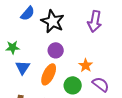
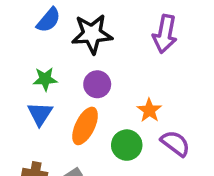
black star: (53, 21) -> (92, 34), turned -30
green star: (13, 47) -> (45, 79), moved

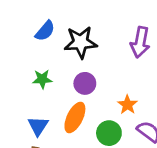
blue triangle: (40, 114) -> (38, 126), moved

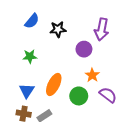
black star: (81, 42) -> (58, 29), size x0.7
purple circle: (85, 83) -> (84, 49), moved

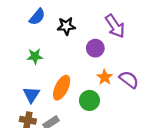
purple arrow: (102, 29) -> (115, 26), turned -45
purple semicircle: (108, 95) -> (129, 80), moved

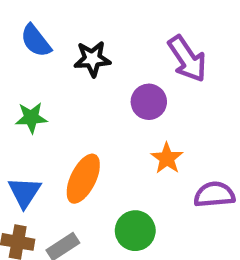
blue semicircle: (37, 17) -> (36, 41), turned 102
purple semicircle: (129, 80) -> (214, 194), moved, turned -42
green circle: (89, 100) -> (135, 231), moved

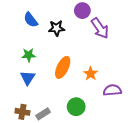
purple circle: (149, 102) -> (82, 11), moved
orange ellipse: (83, 179) -> (63, 67), moved
blue triangle: (24, 192) -> (28, 78), moved

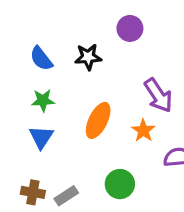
blue semicircle: (31, 20) -> (41, 59), moved
purple arrow: (100, 28) -> (158, 95), moved

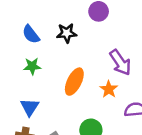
blue triangle: (41, 137) -> (30, 107), moved

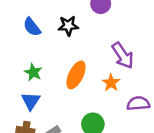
green star: (32, 66) -> (33, 72), moved, turned 30

